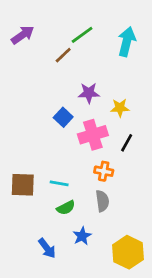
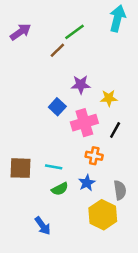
cyan arrow: (127, 42) -> (117, 18), moved
gray semicircle: (102, 201) -> (120, 190), moved
blue star: (82, 236) -> (87, 183), moved
yellow hexagon: (128, 252) -> (103, 215), moved

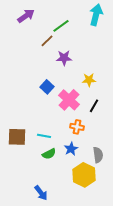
purple arrow: (21, 32) -> (26, 16), moved
purple star: (81, 85) -> (64, 58), moved
pink cross: (84, 123) -> (69, 100), turned -30
blue arrow: (43, 226) -> (41, 193), moved

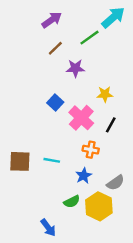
cyan arrow: (96, 15) -> (113, 17), turned 35
purple arrow: (26, 16) -> (52, 20), moved
green line: (61, 26) -> (90, 38), moved
green semicircle: (49, 154) -> (72, 202), moved
gray semicircle: (98, 155) -> (115, 183), turned 63

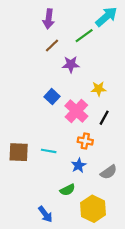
purple arrow: (52, 20) -> (49, 19), turned 132
yellow hexagon: (99, 206) -> (93, 209), moved

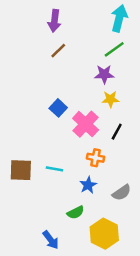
cyan arrow: (106, 17) -> (119, 18), turned -35
green line: (84, 36) -> (114, 49), moved
purple star: (71, 64) -> (104, 74), moved

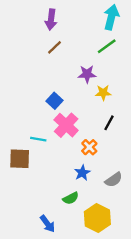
purple star: (104, 74) -> (87, 74), moved
pink cross: (86, 124) -> (66, 125), moved
orange cross: (96, 158) -> (89, 147), turned 35
cyan line: (54, 169) -> (38, 139), moved

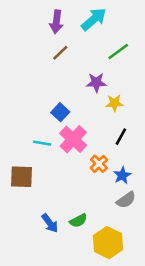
cyan arrow: (111, 17) -> (94, 19), moved, turned 35
cyan line: (38, 139) -> (42, 143), moved
blue star: (82, 173) -> (122, 175), moved
blue arrow: (48, 224) -> (50, 223), moved

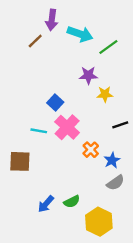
cyan arrow: (94, 19) -> (80, 34), moved, turned 60
brown line: (60, 53) -> (35, 41), moved
black line: (121, 137) -> (120, 125), moved, turned 42
blue arrow: (50, 223) -> (46, 204), turned 78

